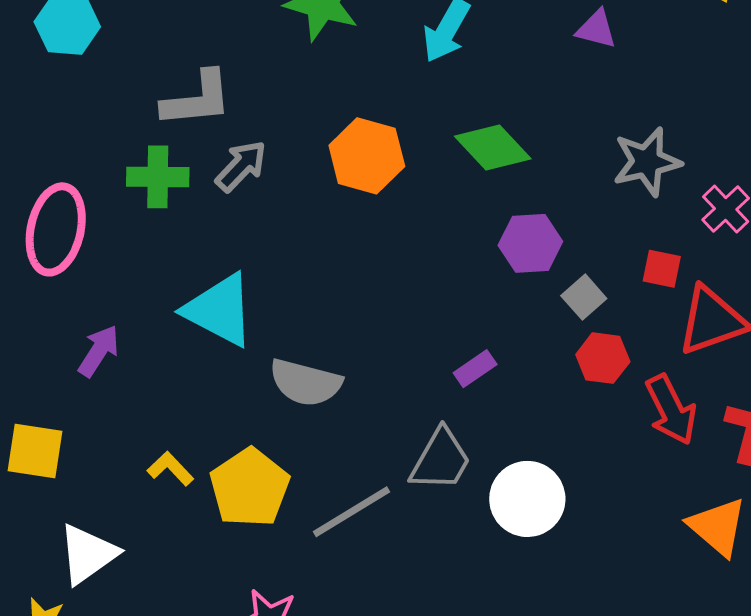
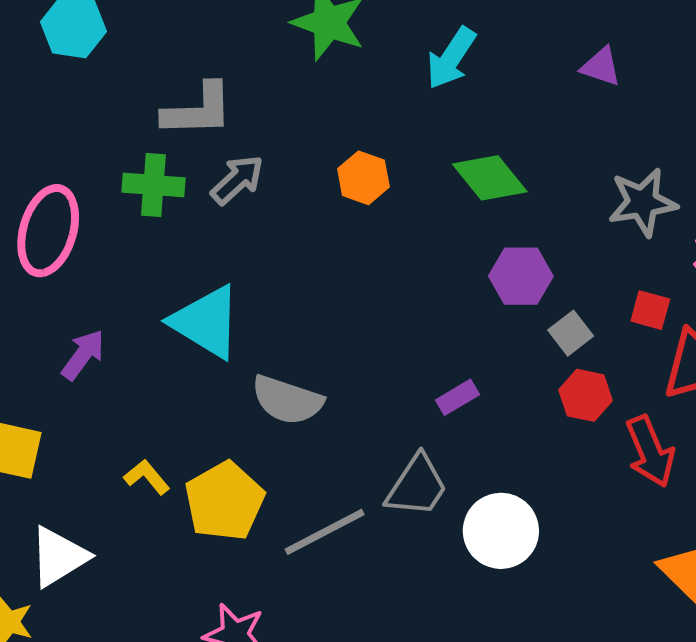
orange hexagon: (367, 156) -> (363, 178), size x0.7

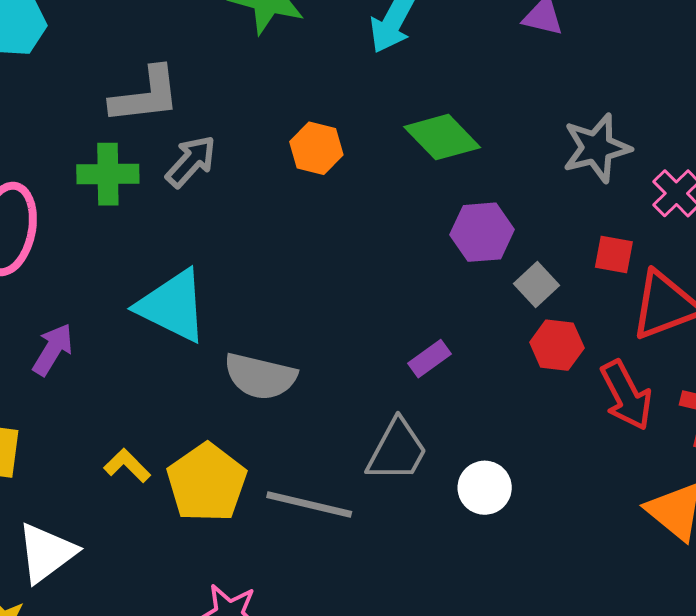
white circle: (501, 531) -> (485, 488), size x0.7
gray line: (325, 532) -> (309, 504), turned 46

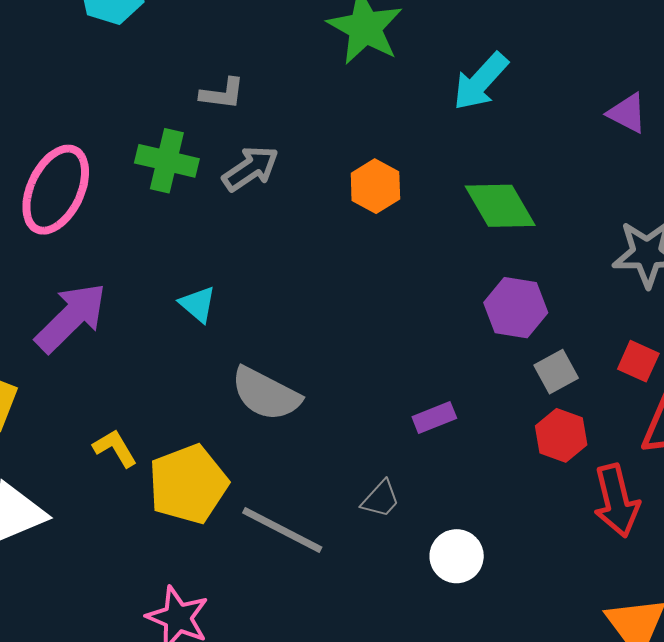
gray L-shape: (145, 95) -> (222, 94), size x0.6
cyan triangle: (173, 306) -> (198, 304), size x0.5
purple arrow: (53, 349) -> (71, 318), size x1.5
gray trapezoid: (397, 451) -> (381, 499), size x0.6

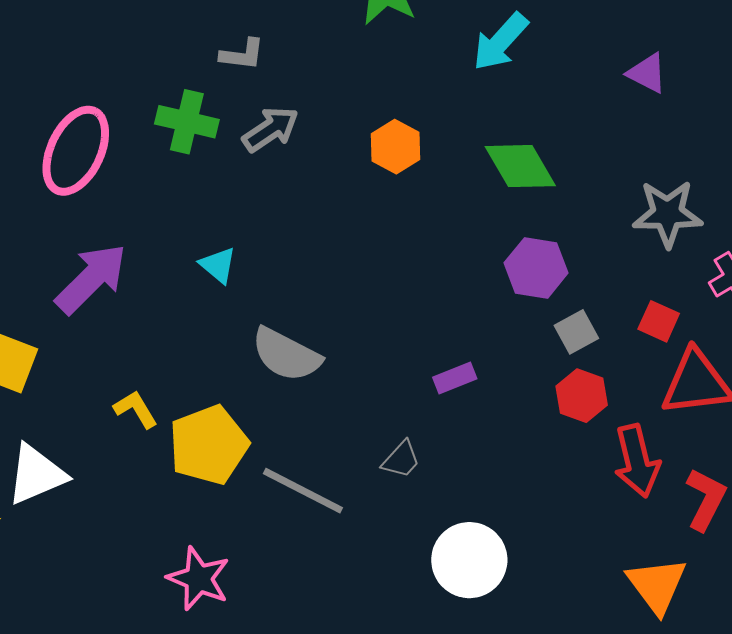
white circle: (457, 556) -> (469, 560), moved, size x1.4

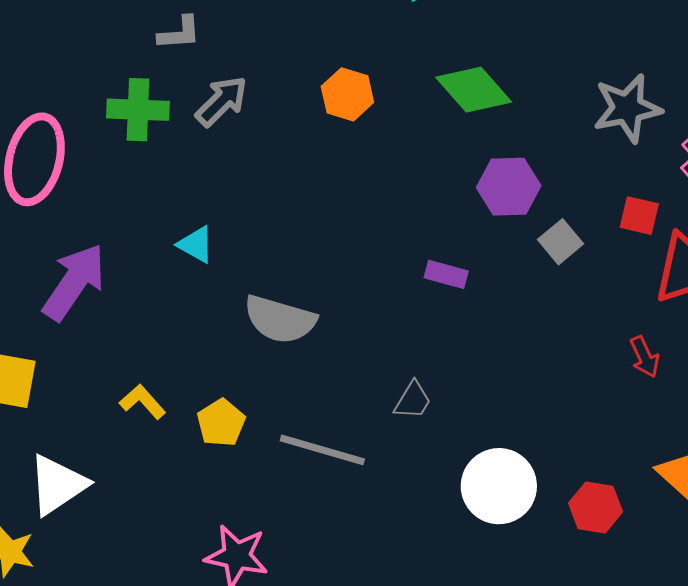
purple rectangle: (455, 378) -> (446, 274), moved, turned 48
red hexagon: (582, 396) -> (596, 507), moved
yellow pentagon: (209, 445) -> (221, 423), size x0.6
red arrow: (637, 461) -> (645, 357), size x0.6

